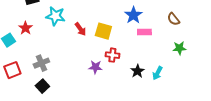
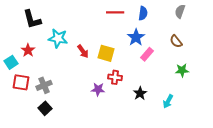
pink rectangle: (144, 32) -> (147, 54), turned -48
red square: (12, 70) -> (21, 82), moved, turned 30
cyan arrow: (157, 73) -> (168, 101), moved

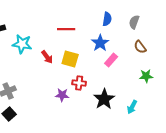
gray semicircle: (180, 11) -> (134, 22), moved
red line: (115, 12) -> (66, 29), moved
black star: (140, 93) -> (104, 99), size x1.5

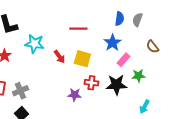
gray semicircle: (134, 22) -> (137, 20), moved
green star: (146, 76) -> (138, 76), moved
black star: (104, 99) -> (116, 85), moved, turned 30

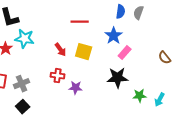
cyan star: (34, 44) -> (25, 39), moved
brown semicircle: (152, 47) -> (165, 58), moved
green star: (138, 76) -> (140, 96), moved
red cross: (91, 83) -> (58, 76), moved
cyan arrow: (144, 107) -> (160, 100), moved

